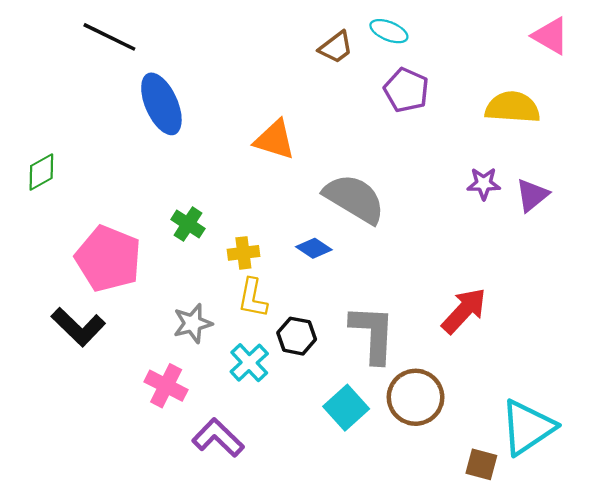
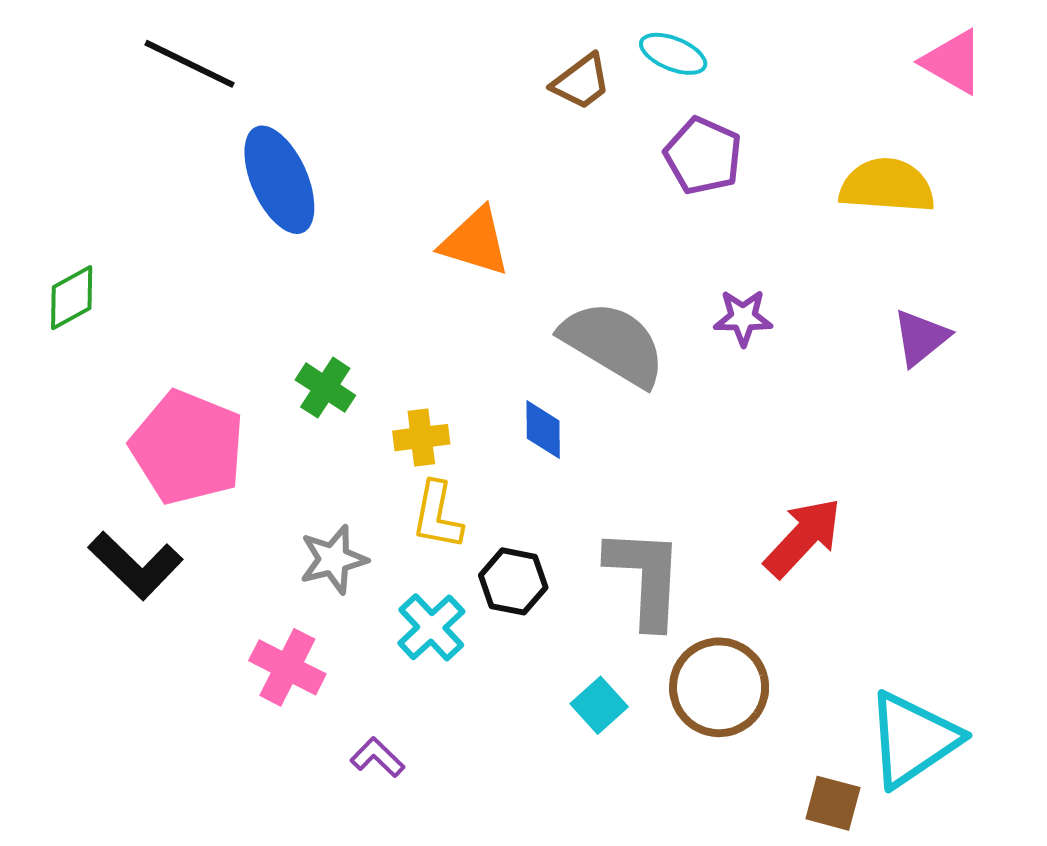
purple star: (484, 184) -> (743, 318), moved
blue diamond: (314, 248) -> (543, 430), turned 56
cyan square: (346, 408) -> (599, 705), size x0.7
purple L-shape: (218, 438) -> (377, 757), size x0.6

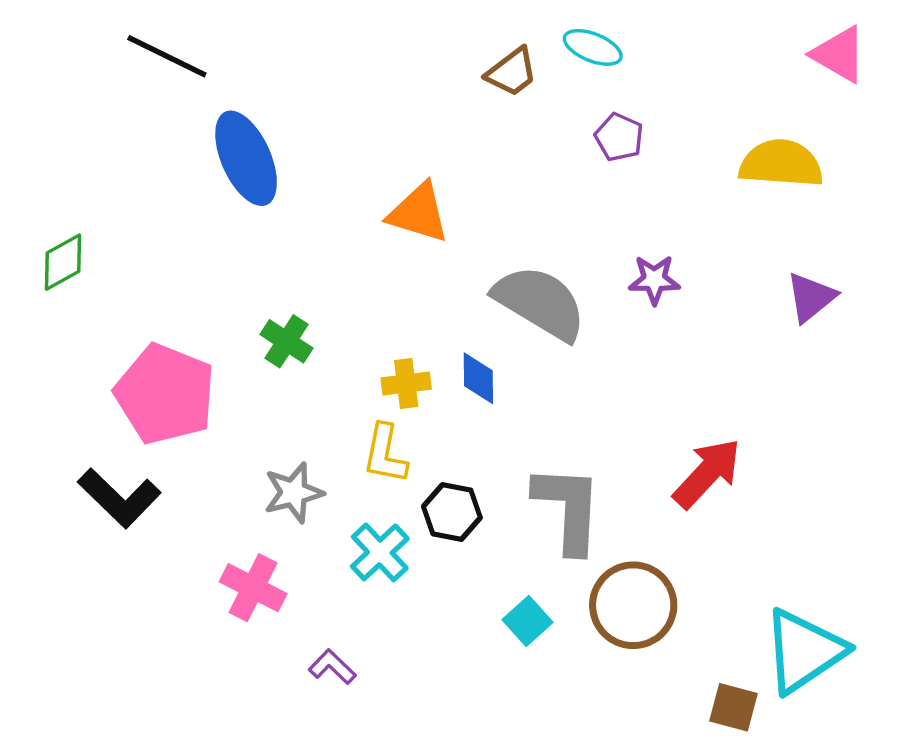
purple pentagon: (703, 156) -> (619, 137), size x0.7
yellow cross: (421, 438) -> (406, 384), moved

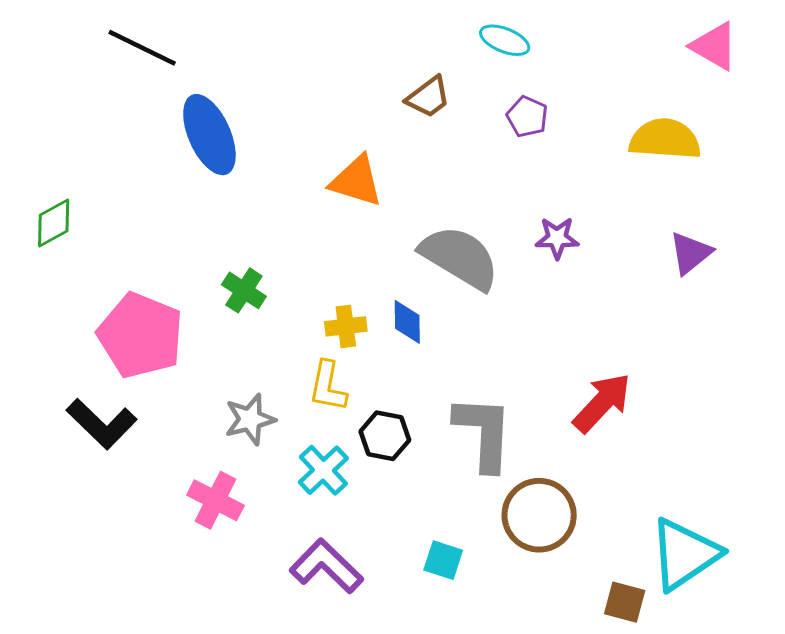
brown trapezoid: (512, 72) -> (428, 97), moved
cyan square: (528, 621) -> (443, 560), moved, turned -30
purple L-shape: (332, 667) -> (326, 566), moved, size x1.8

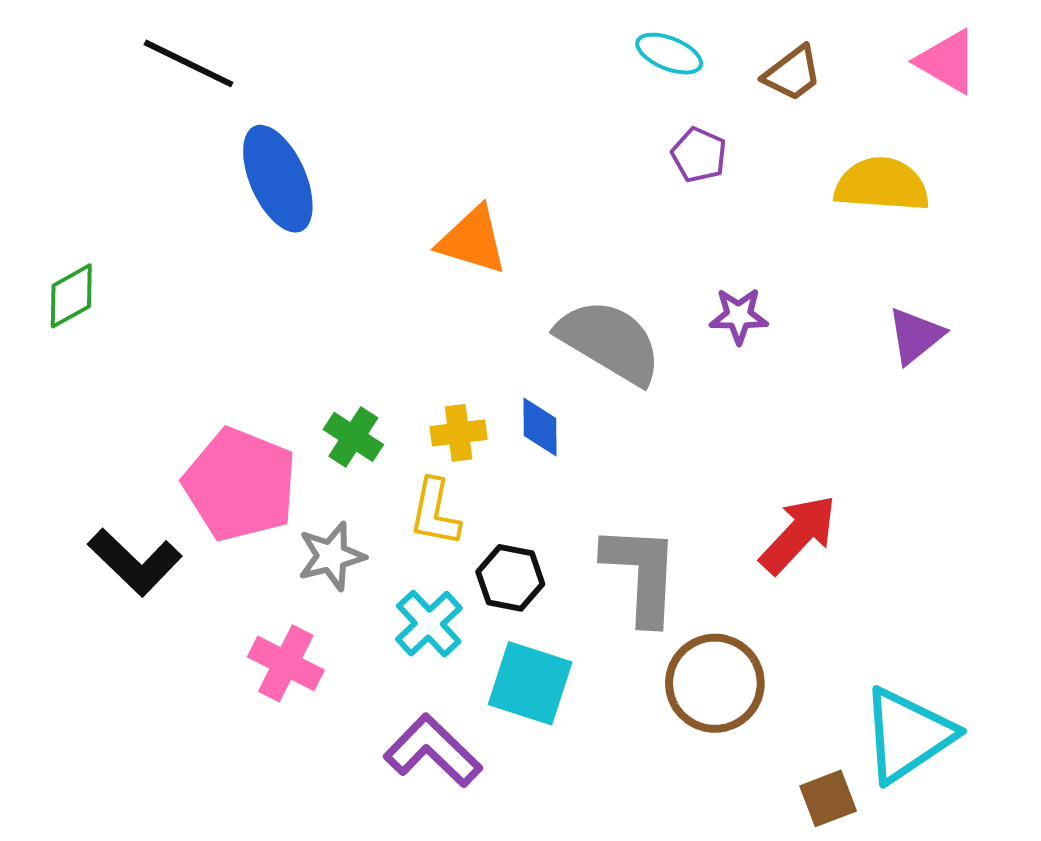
brown trapezoid: (428, 97) -> (792, 73), moved
green cross: (244, 290) -> (353, 437), moved
pink pentagon: (141, 335) -> (240, 485), moved
cyan square: (443, 560) -> (530, 683), moved, size x1.6
brown square: (625, 602) -> (828, 798), turned -36

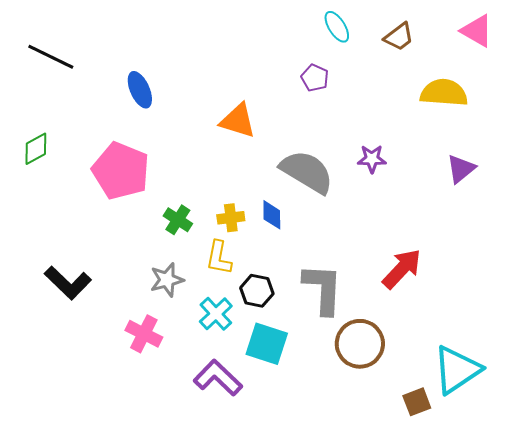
cyan ellipse: (669, 54) -> (337, 27), turned 36
black line: (188, 63) -> (51, 57), moved
purple pentagon: (699, 155) -> (315, 78), moved
blue ellipse: (278, 179) -> (140, 90), size x0.7
pink pentagon: (240, 485) -> (121, 171), moved

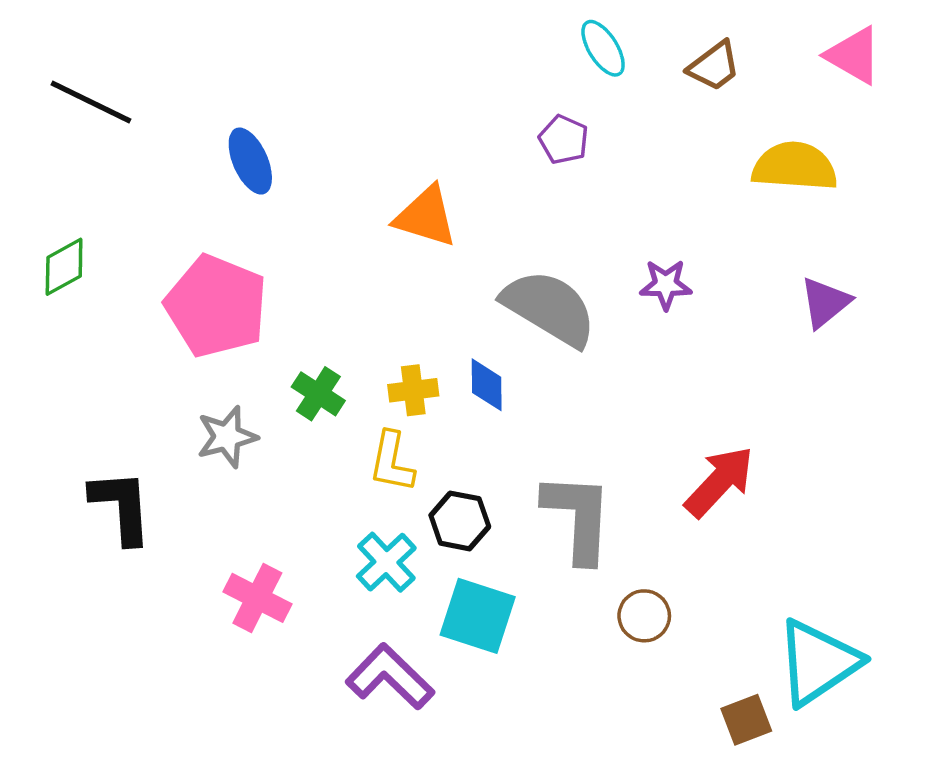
gray star: (167, 280) -> (227, 437), moved
black L-shape: (68, 283) -> (121, 507), turned -138
brown circle: (360, 344) -> (644, 616), size x0.6

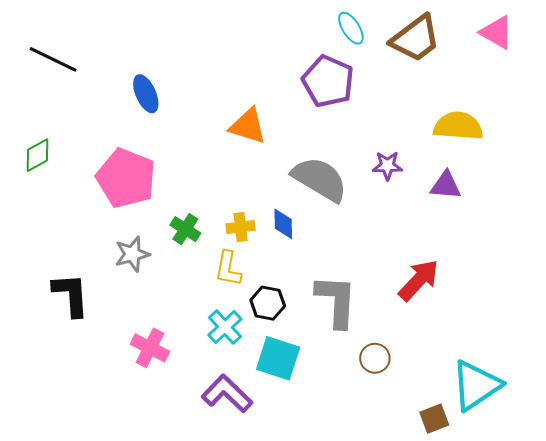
brown trapezoid: (714, 66) -> (416, 39), size x1.6
purple pentagon: (564, 140) -> (328, 81), size x1.8
yellow semicircle: (795, 166) -> (458, 126), moved
purple triangle: (825, 302) -> (446, 185), moved, turned 44

